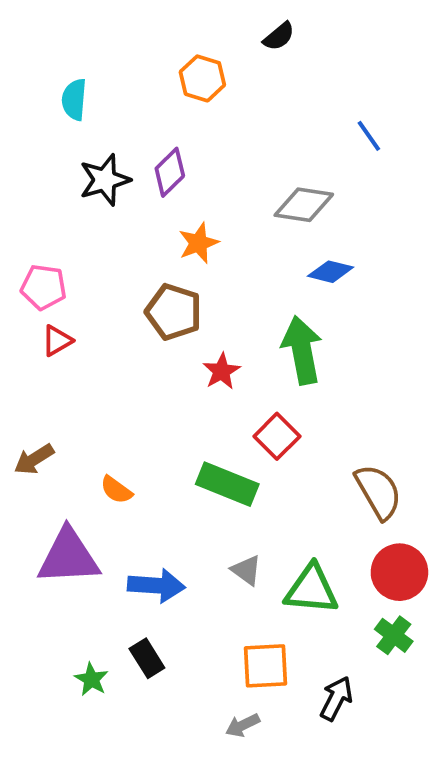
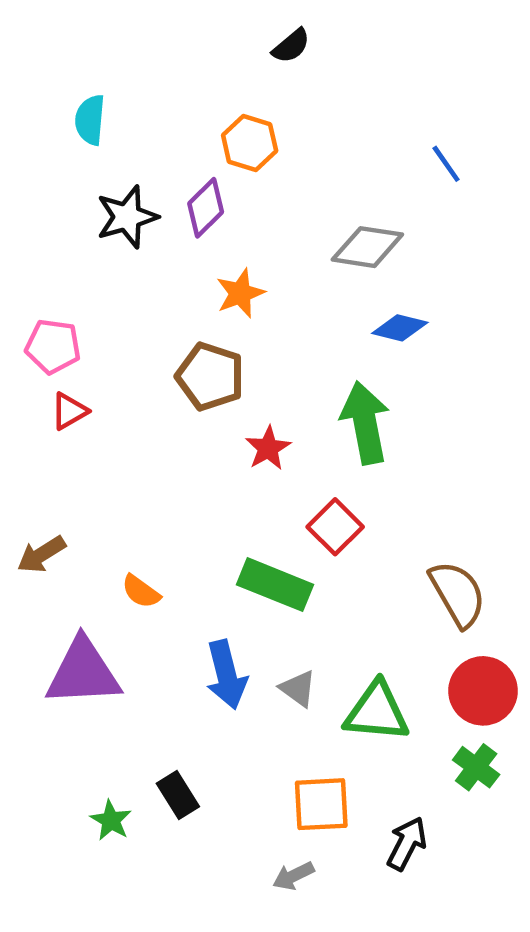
black semicircle: (279, 36) -> (291, 46), moved
orange hexagon: (202, 78) -> (250, 143), moved
blue arrow: (156, 586) -> (226, 675), moved, turned 72

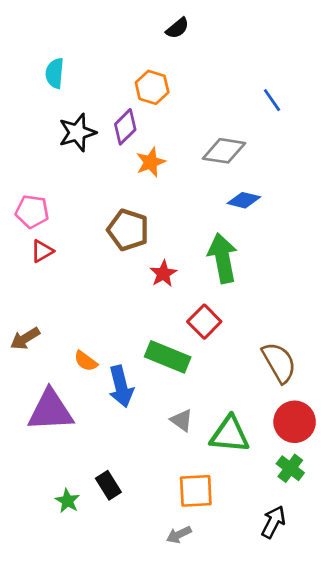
orange star: (240, 293) -> (151, 162), moved
blue arrow: (226, 675) -> (121, 386), moved
black arrow: (407, 843) -> (273, 522), moved

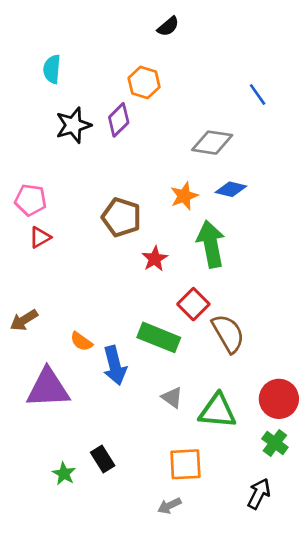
orange star: (151, 162) -> (184, 196), moved
brown semicircle: (279, 363) -> (228, 333), moved

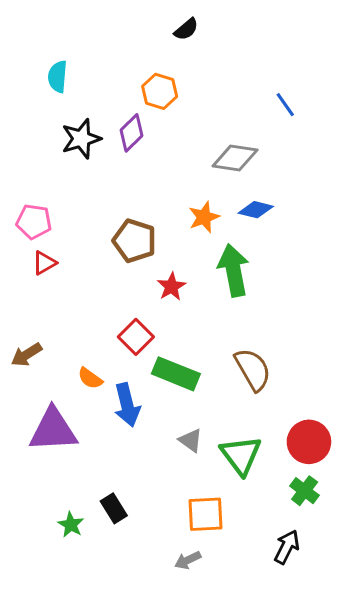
red square: (193, 304) -> (136, 337), moved
green triangle: (217, 411) -> (241, 455), turned 48

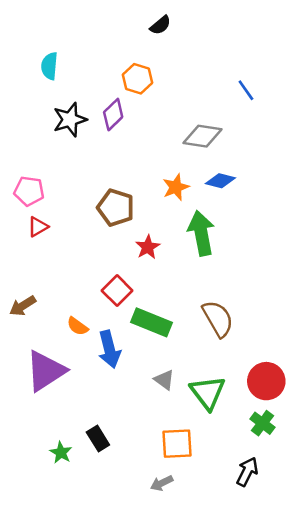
purple triangle: (53, 430) -> (46, 371), turned -30

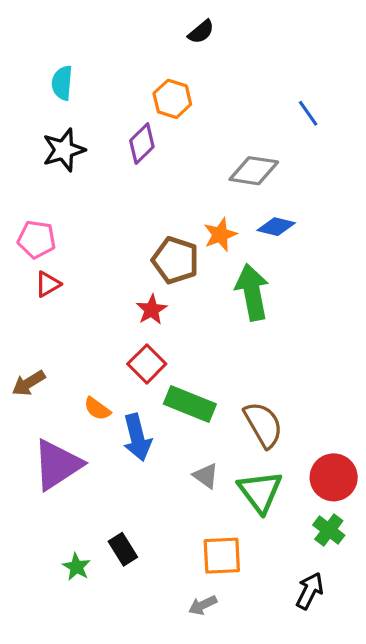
black star: (70, 120) -> (64, 150), moved
brown pentagon: (116, 208) -> (176, 260), moved
red star: (148, 247) -> (152, 310), moved
brown semicircle: (218, 319) -> (263, 425), moved

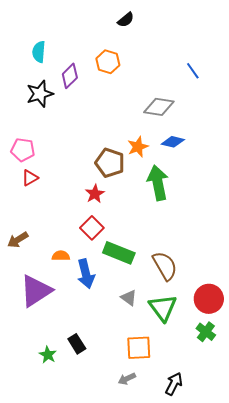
purple diamond: (142, 144) -> (70, 76), moved
orange semicircle: (97, 409) -> (61, 256), turned 144
black arrow: (310, 591) -> (174, 384), moved

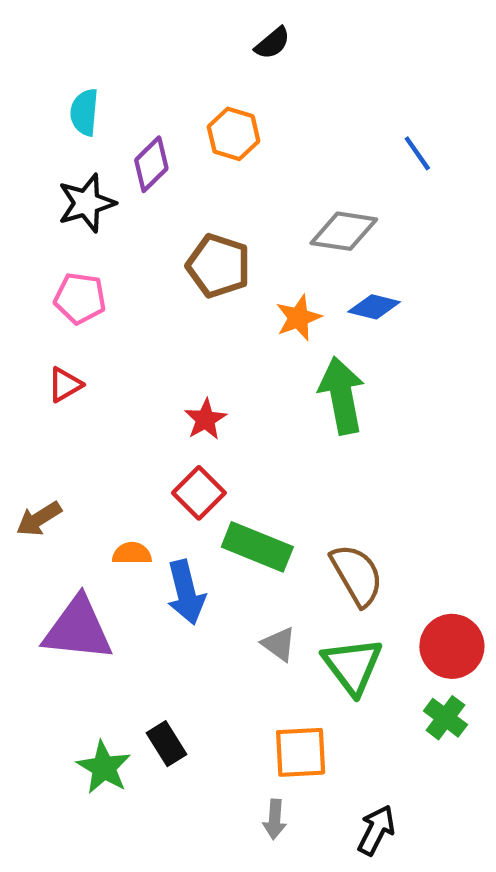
pink pentagon: (23, 150) -> (80, 298), moved
brown pentagon: (110, 163) -> (218, 266), moved
purple triangle: (36, 291) -> (78, 629), turned 39
green star: (48, 355) -> (104, 767), size x1.4
gray arrow: (127, 379) -> (275, 819), turned -60

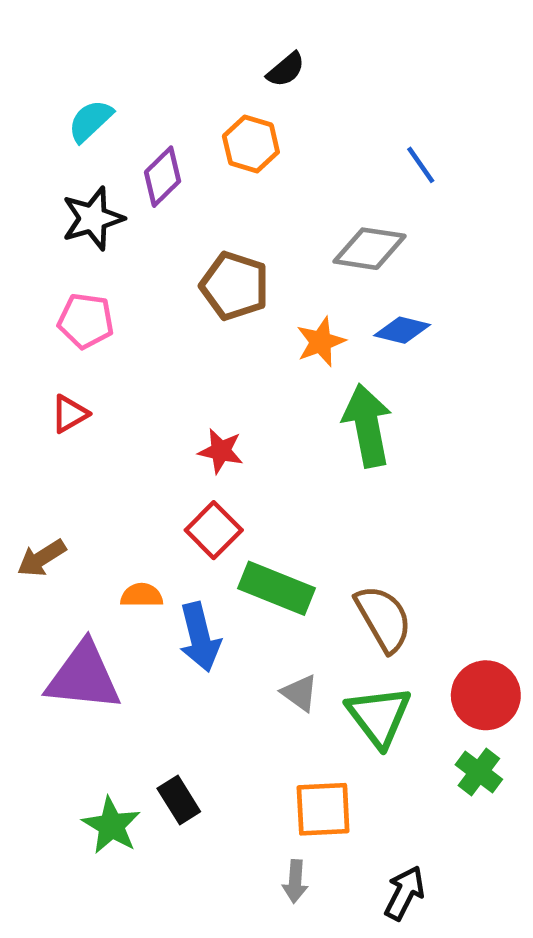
black semicircle: (272, 43) -> (286, 70), moved
cyan semicircle: (84, 112) -> (90, 121), turned 42
blue line: (417, 153) -> (421, 165), moved
red star: (205, 419) -> (221, 451), turned -30

